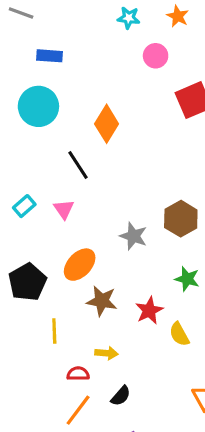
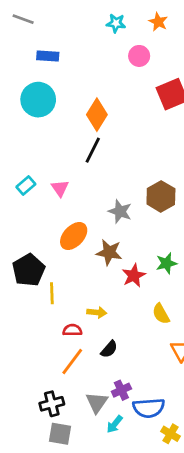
black line: (78, 165) -> (93, 150), moved, turned 60
green star: (187, 279) -> (166, 263), moved, turned -30
black pentagon: (27, 282) -> (29, 270), moved
brown star: (102, 301) -> (109, 252), moved
yellow semicircle: (179, 334) -> (161, 314), moved

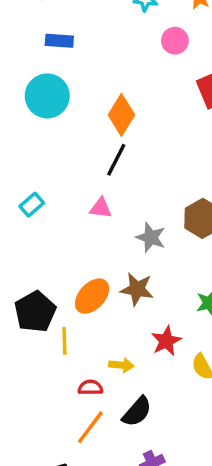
pink triangle: (60, 188) -> (101, 208), moved, turned -48
orange ellipse: (74, 236) -> (92, 296), moved
red star: (134, 276) -> (166, 341), moved
black semicircle: (109, 349) -> (137, 412), size x1.4

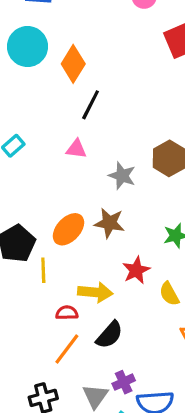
orange diamond: (121, 115) -> (73, 64), moved
yellow arrow: (121, 365) -> (95, 292), size x1.5

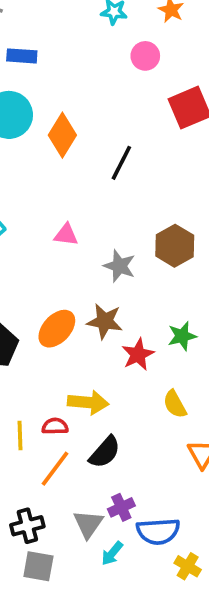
black line: (91, 105) -> (121, 163), moved
yellow line: (43, 270) -> (20, 435), moved
red star: (136, 270) -> (138, 354), moved

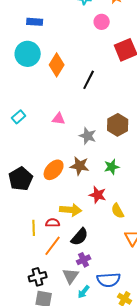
green star: (182, 336) -> (112, 167), moved
red star: (138, 354) -> (98, 195), moved, turned -30
purple cross: (121, 507) -> (84, 260), moved

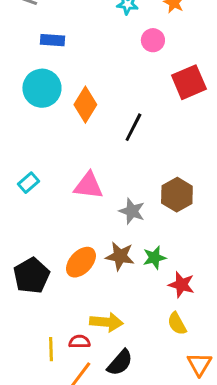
pink triangle: (59, 119) -> (88, 186), size x1.5
green star: (112, 167) -> (154, 258), moved
red star: (98, 195) -> (181, 285), moved

